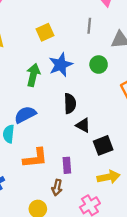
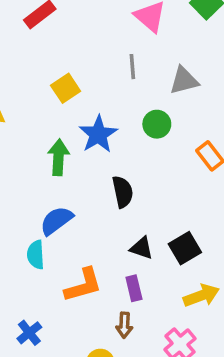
black triangle: (83, 125) -> (142, 248), moved

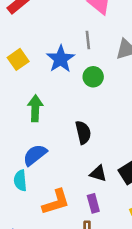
yellow square: (66, 88) -> (18, 59), moved
green circle: (157, 124) -> (93, 77), moved
blue star: (98, 134) -> (61, 59), moved

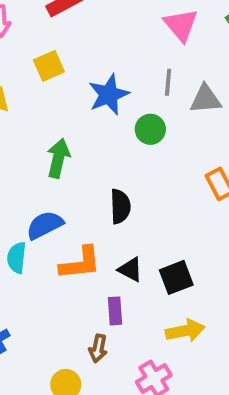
gray line: (88, 40) -> (168, 82), moved
yellow square: (18, 59) -> (49, 66), moved
orange L-shape: (56, 202) -> (80, 263), moved

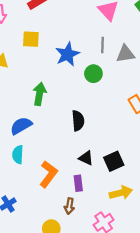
yellow square: (49, 66) -> (31, 39), turned 30
blue semicircle: (45, 225) -> (21, 126), moved
orange L-shape: (80, 263) -> (48, 174), moved, turned -44

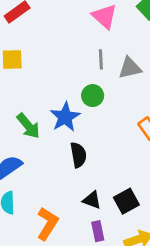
blue star: (67, 54) -> (65, 117), moved
green arrow: (40, 94) -> (28, 126), turned 135
purple rectangle: (78, 183) -> (98, 231), moved

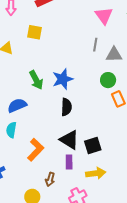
green circle: (93, 96) -> (108, 80), moved
black triangle: (92, 200) -> (69, 140), size x1.5

